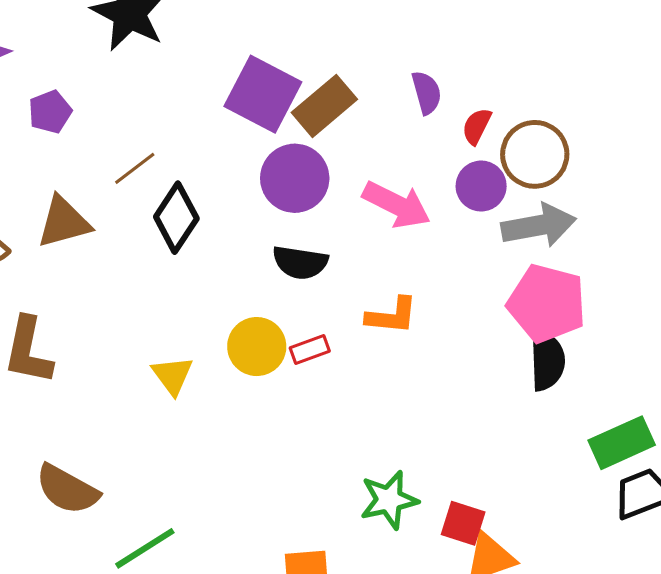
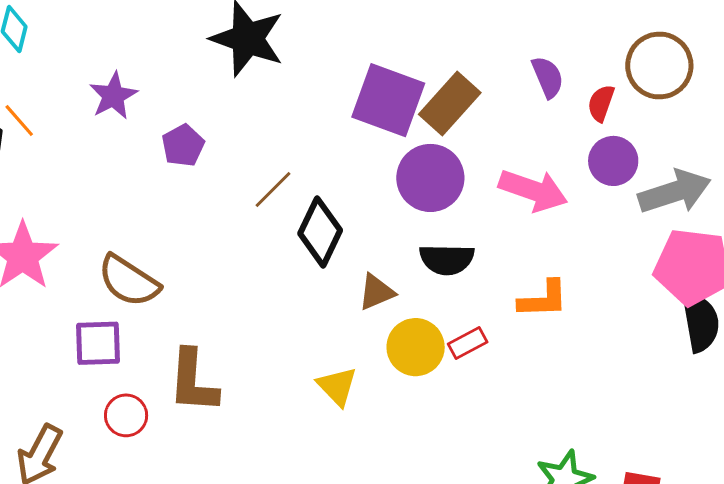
brown circle: (535, 154) -> (659, 66), moved
brown triangle: (64, 222) -> (376, 292), moved, size x0.7

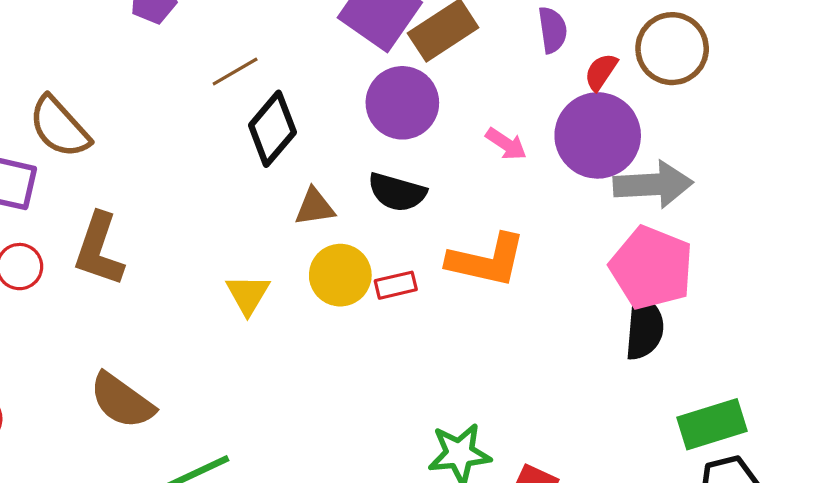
purple circle: (613, 161) -> (598, 135), size x1.6
pink arrow: (533, 190) -> (506, 144), size x0.6
orange L-shape: (543, 299) -> (487, 260), size x1.4

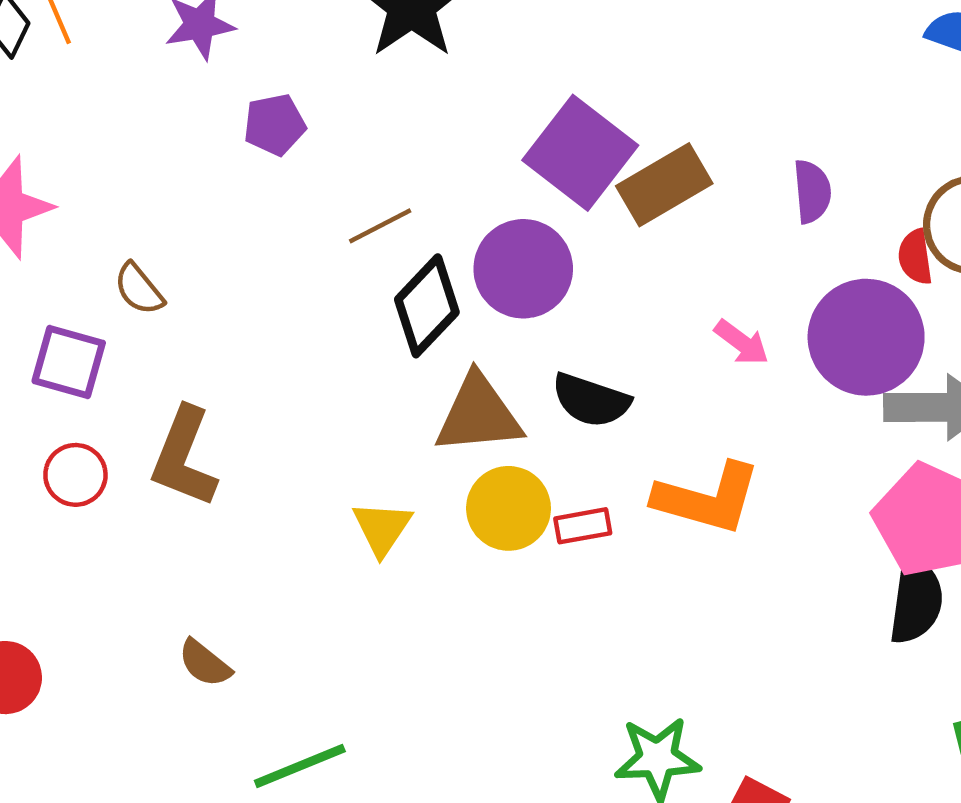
red semicircle: (601, 72) -> (915, 257), moved, turned -45
purple circle: (402, 103) -> (523, 269), moved
brown semicircle: (59, 127) -> (139, 289), size x0.6
brown triangle: (315, 207) -> (478, 414), size x1.6
brown semicircle: (122, 401) -> (205, 663), size x0.6

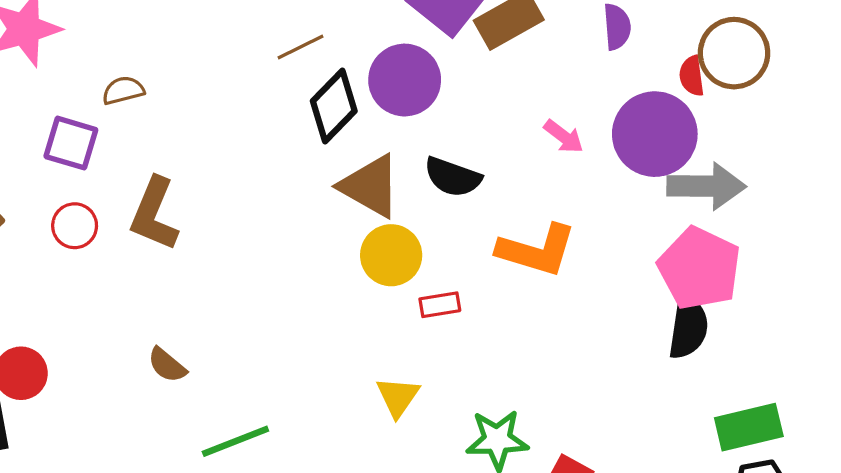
brown semicircle: (139, 289) -> (123, 90), turned 114
brown triangle: (478, 414) -> (370, 186), turned 34
red rectangle: (583, 526) -> (440, 305), moved
yellow triangle: (382, 528) -> (398, 397), moved

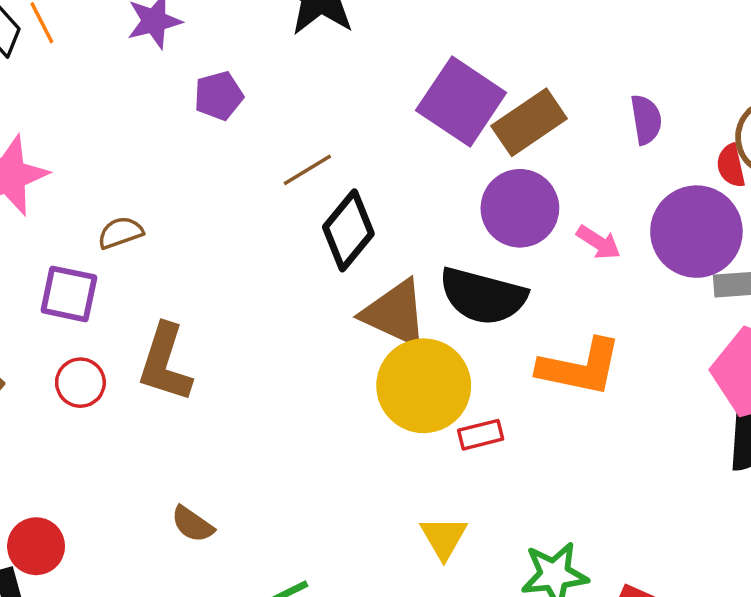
purple circle: (405, 80) -> (520, 208), moved
black semicircle: (453, 177) -> (483, 296), size x1.4
yellow circle: (391, 255) -> (424, 386), size x1.4

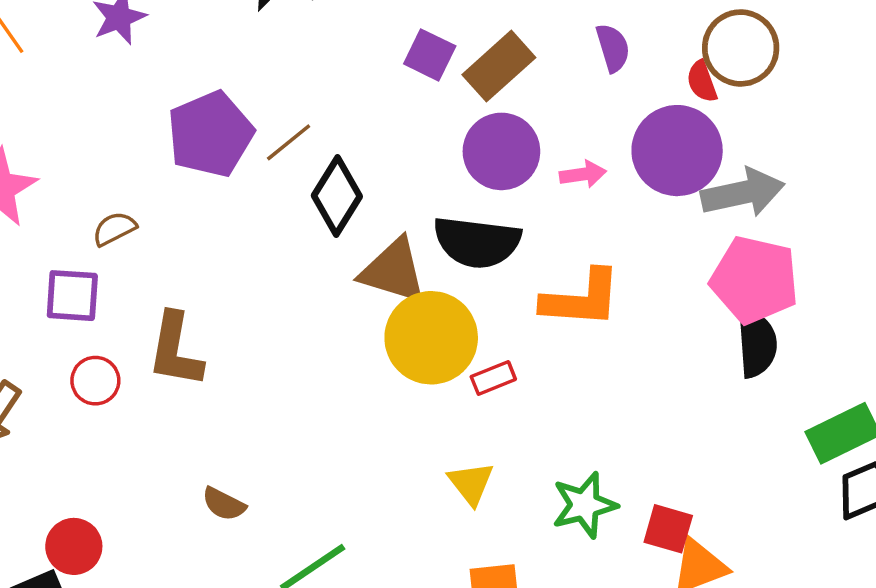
purple pentagon: (219, 96) -> (210, 134), moved, size x1.8
purple square: (461, 101) -> (430, 55), size x0.6
pink arrow: (599, 242) -> (583, 174), turned -33

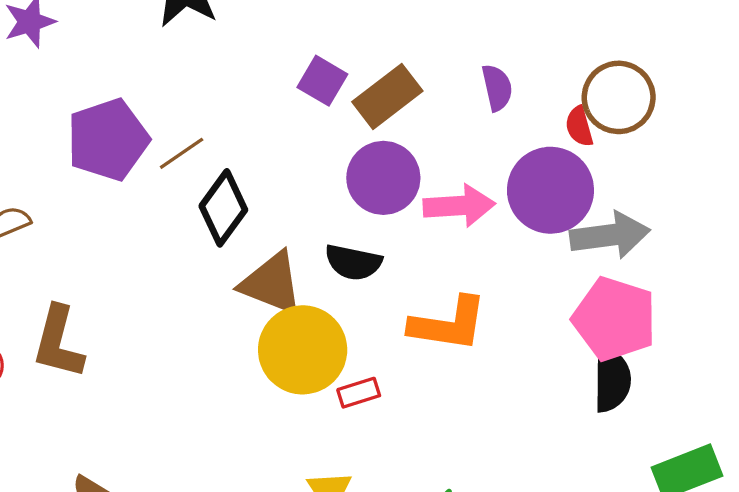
pink arrow: (583, 174) -> (459, 206), size x1.6
black semicircle: (477, 242) -> (353, 262), size x0.7

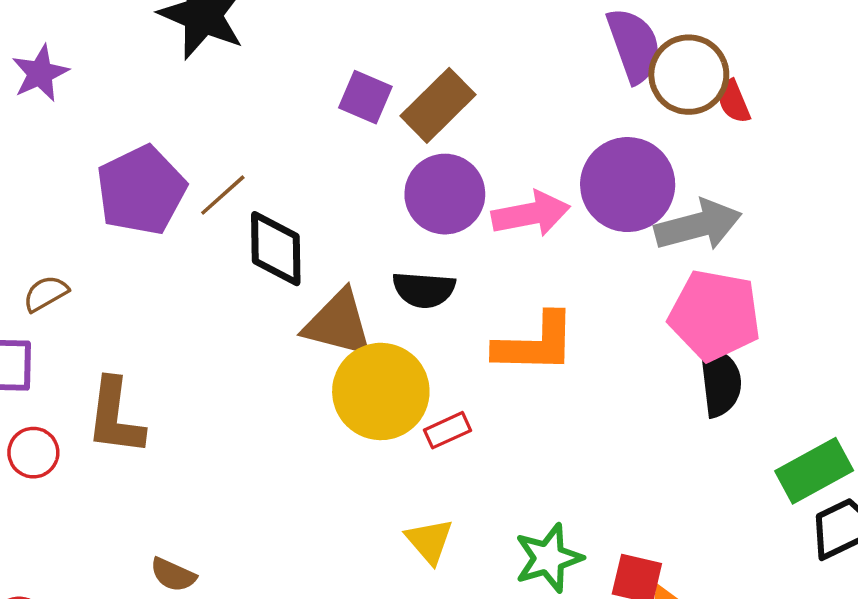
purple semicircle: (497, 88) -> (634, 45), moved, size x1.5
red semicircle: (579, 126) -> (734, 102), moved
black diamond: (223, 208) -> (276, 249), turned -30

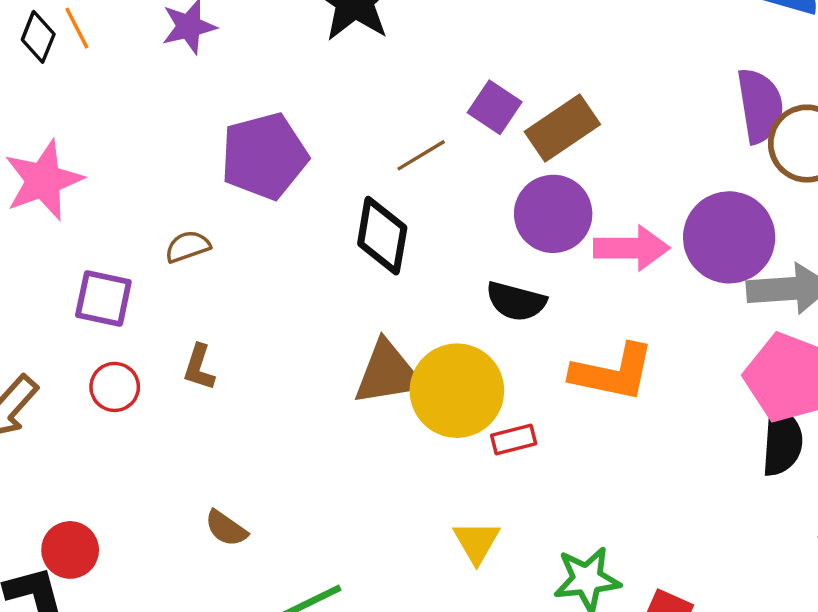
brown line: (223, 195) -> (421, 155), moved
brown semicircle: (46, 293) -> (188, 247), moved
brown triangle: (338, 324) -> (388, 373), moved, turned -34
brown L-shape: (115, 417) -> (199, 367), size x0.6

